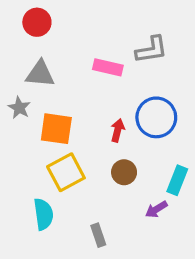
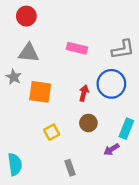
gray L-shape: (151, 50) -> (123, 49), moved
yellow square: (66, 172) -> (52, 132), moved, size x0.6
cyan semicircle: (43, 214) -> (15, 164), moved

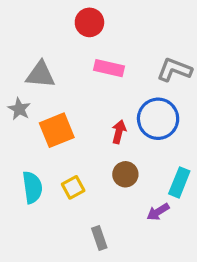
red circle: (26, 16) -> (89, 22), moved
gray L-shape: (123, 49) -> (174, 70), turned -150
orange square: (40, 92) -> (57, 130), turned -30
cyan semicircle: (15, 164) -> (32, 187), moved

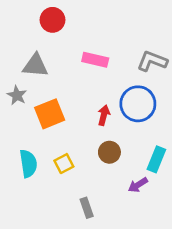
red circle: (89, 22) -> (53, 20), moved

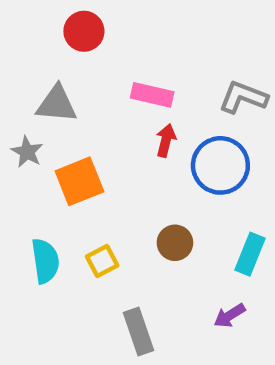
red arrow: (104, 115) -> (166, 140), moved
purple arrow: (138, 185) -> (230, 316), moved
gray rectangle: (87, 208) -> (139, 331), size x1.4

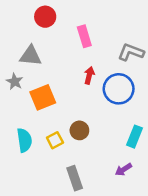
pink rectangle: (152, 95) -> (84, 36), moved, turned 60
brown circle: (175, 243) -> (79, 130), moved

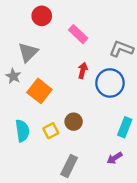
pink rectangle: (84, 36) -> (78, 34), turned -30
gray triangle: (31, 56) -> (28, 52), turned -50
orange square: (43, 97) -> (39, 91), turned -30
gray rectangle: (75, 178) -> (69, 166), turned 45

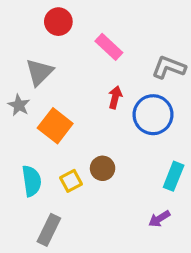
gray rectangle: (69, 166) -> (49, 230), moved

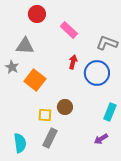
gray triangle: (39, 72) -> (25, 46), turned 48
cyan semicircle: (32, 181) -> (20, 143), moved
yellow square: (71, 181) -> (45, 115), turned 32
gray rectangle: (49, 230) -> (50, 138), moved

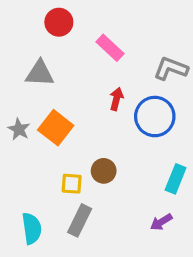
gray star: (12, 67) -> (19, 129), moved

